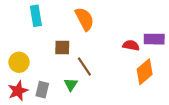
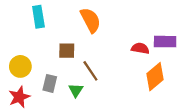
gray rectangle: (42, 90) -> (50, 83), moved

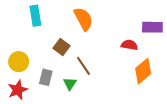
purple rectangle: (165, 42) -> (152, 27), moved
brown square: (67, 51) -> (62, 47), turned 35

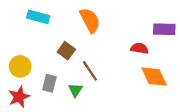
cyan rectangle: (35, 16) -> (38, 17), turned -66
orange diamond: (143, 71) -> (154, 77), turned -75

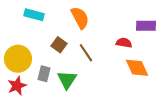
yellow circle: (20, 66) -> (18, 59), size x1.4
brown line: (90, 71) -> (86, 53), moved
green triangle: (75, 90) -> (67, 80), size x1.5

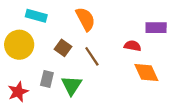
yellow circle: (18, 59) -> (19, 45), moved

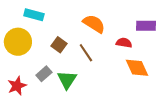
orange semicircle: (85, 19) -> (94, 24), moved, turned -30
gray rectangle: (47, 79) -> (44, 74), turned 35

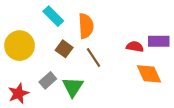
cyan rectangle: (34, 15) -> (53, 16), moved, turned 30
orange semicircle: (94, 24) -> (86, 26), moved, turned 55
purple rectangle: (146, 26) -> (159, 41), moved

